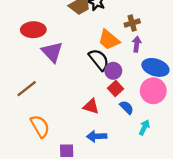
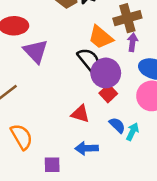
brown cross: (132, 23) -> (127, 18), size x1.5
purple circle: (113, 71) -> (106, 73), size x1.5
blue semicircle: (127, 107) -> (117, 125), moved
cyan arrow: (144, 127) -> (133, 132), moved

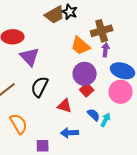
black semicircle: (89, 60) -> (40, 87), moved, turned -115

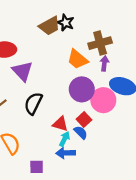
red square: (87, 90) -> (84, 120), moved
pink circle: (121, 92) -> (103, 100), moved
blue semicircle: (94, 115) -> (81, 132), moved
cyan arrow: (106, 120) -> (65, 139), moved

